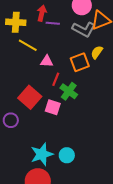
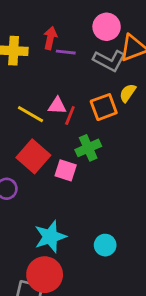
yellow line: (28, 45) -> (30, 114), moved
red line: (56, 79) -> (70, 115), moved
green cross: (69, 91) -> (88, 148), turned 30
cyan circle: (67, 155) -> (105, 245), moved

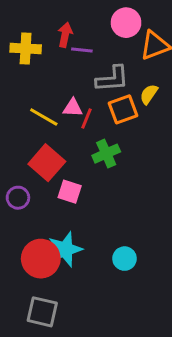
gray L-shape: (109, 61) -> (112, 79), moved, turned -32
pink square: (66, 170) -> (70, 192), moved
red circle: (45, 275) -> (41, 259), moved

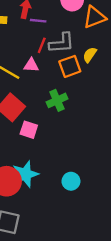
red line: (86, 119) -> (42, 45), moved

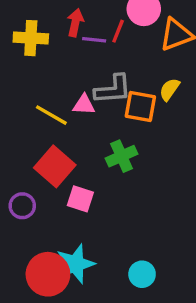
gray L-shape: (62, 43) -> (113, 89), moved
red line: (42, 45) -> (118, 31), moved
orange square: (70, 66) -> (140, 106), turned 30

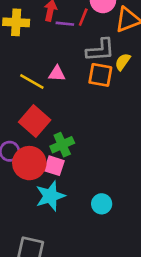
gray L-shape: (113, 89) -> (100, 50), moved
green cross: (122, 156) -> (62, 145), moved
pink square: (80, 199) -> (54, 166), moved
red circle: (48, 274) -> (29, 163), moved

